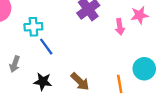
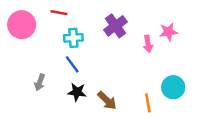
cyan cross: (33, 27) -> (73, 38), moved
black star: (43, 82) -> (77, 92), moved

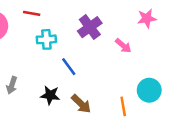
pink star: (168, 32) -> (147, 18), moved
pink arrow: (148, 44) -> (123, 46), turned -42
blue line: (72, 64) -> (69, 67), moved

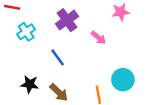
cyan cross: (46, 39) -> (26, 32), turned -30
blue line: (69, 67) -> (58, 57), moved

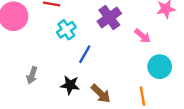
blue line: (58, 57) -> (85, 54), moved, turned 66
cyan circle: (123, 80) -> (160, 67), moved

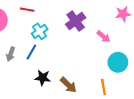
blue line: (85, 54) -> (31, 52), moved
gray arrow: (32, 75) -> (11, 54), moved

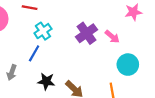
purple cross: (76, 21) -> (87, 33), moved
gray arrow: (11, 54) -> (12, 72), moved

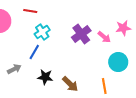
pink star: (133, 12) -> (123, 28), moved
gray arrow: (12, 72) -> (14, 69), turned -136

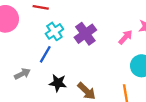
purple cross: (81, 34) -> (85, 34), moved
pink arrow: (104, 37) -> (125, 37), turned -88

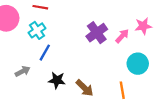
cyan cross: (54, 31) -> (37, 30), moved
purple cross: (85, 34) -> (97, 33), moved

